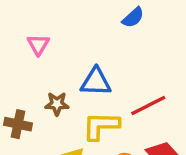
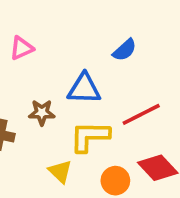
blue semicircle: (133, 17) -> (125, 50), moved
pink triangle: (38, 45) -> (22, 48), turned 35

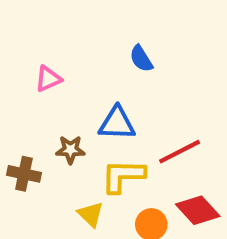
blue semicircle: (125, 50) -> (141, 59), moved, turned 100

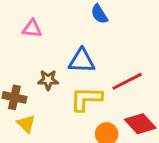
pink triangle: (48, 79) -> (32, 29), turned 30
yellow triangle: (91, 214) -> (26, 124), moved

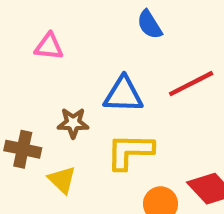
red line: (127, 81) -> (191, 84), moved
yellow triangle: (26, 124) -> (62, 180), moved

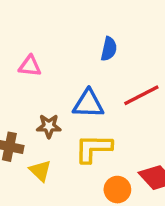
blue semicircle: (150, 25) -> (109, 49), turned -135

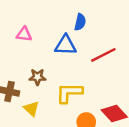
blue triangle: (88, 104) -> (66, 45), moved

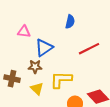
blue triangle: (66, 45) -> (44, 48), moved, turned -36
yellow triangle: (31, 109) -> (37, 89), moved

